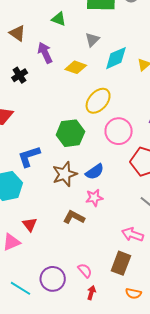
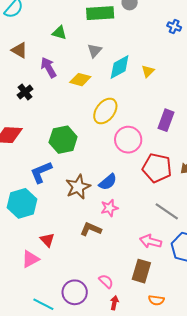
green hexagon: (70, 133) -> (63, 140), moved

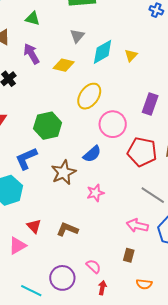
green triangle: (59, 33) -> (33, 19), moved
blue semicircle: (108, 182) -> (92, 154), moved
brown L-shape: (91, 229) -> (67, 229), moved
brown rectangle: (141, 271) -> (129, 255), size x0.6

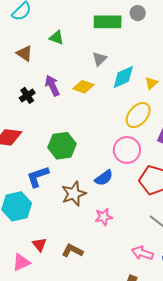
purple arrow: (31, 54) -> (52, 86), moved
yellow ellipse: (89, 96) -> (138, 115), moved

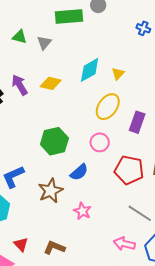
gray triangle: (99, 59) -> (44, 43), moved
green hexagon: (62, 146) -> (54, 141), moved
pink circle: (127, 150) -> (100, 142), size x0.7
pink star: (104, 217) -> (82, 211), turned -30

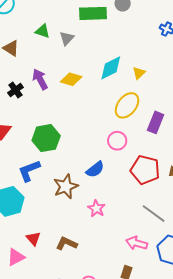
green hexagon: (54, 141) -> (46, 138), moved

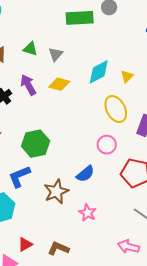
green triangle: (42, 31) -> (30, 49), moved
gray triangle: (67, 38) -> (56, 54), moved
yellow ellipse: (127, 105) -> (116, 109), turned -64
red triangle: (33, 239) -> (25, 244), turned 42

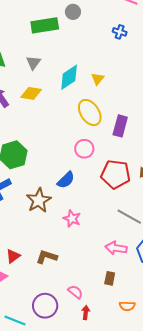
gray triangle: (56, 54) -> (33, 63), moved

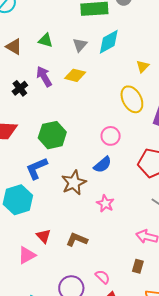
cyan diamond: (69, 77) -> (109, 42), moved
pink circle: (84, 149) -> (111, 136), moved
red triangle: (13, 256) -> (43, 236), turned -42

